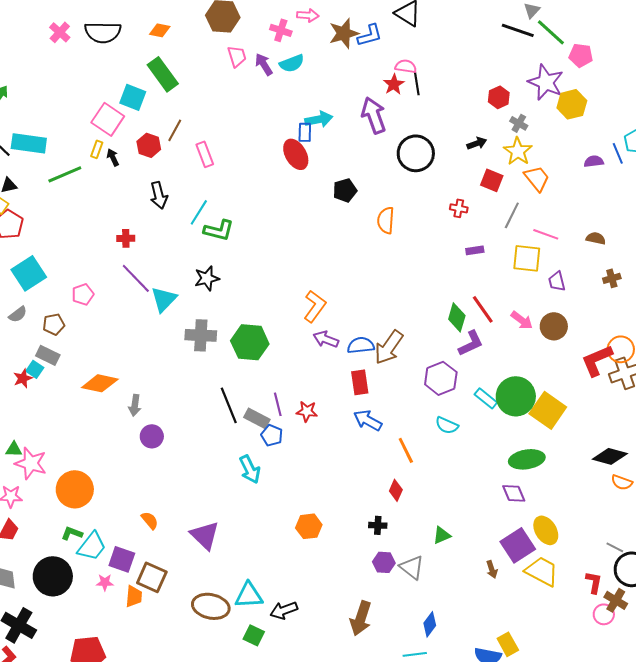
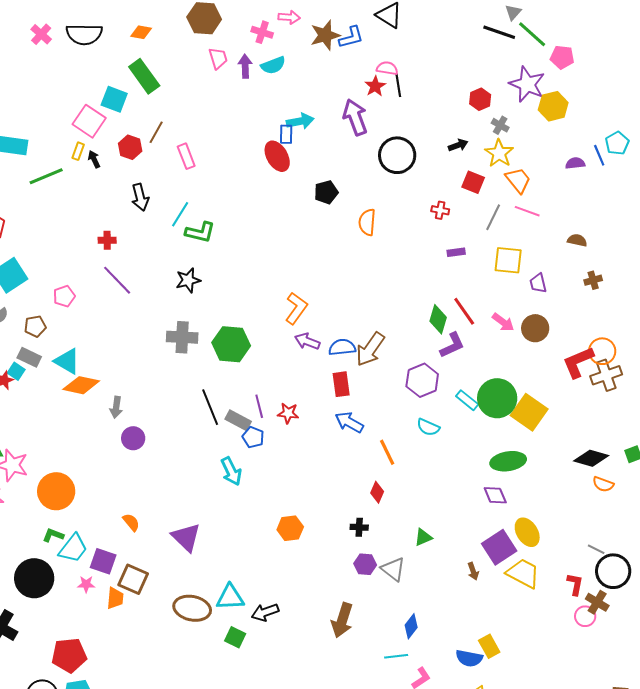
purple arrow: (264, 64) -> (245, 66), turned 30
pink line: (546, 234) -> (527, 211), moved
cyan triangle: (164, 299) -> (67, 361), moved, turned -44

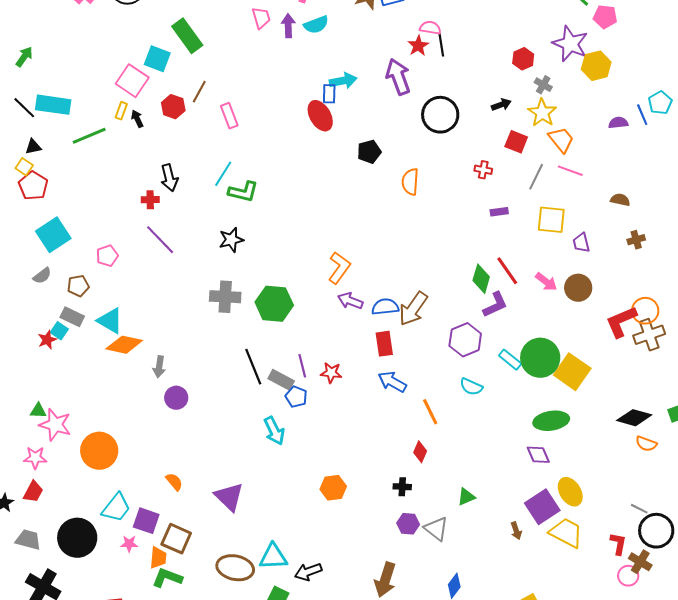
black arrow: (140, 197) -> (169, 178), moved
green L-shape: (53, 535) -> (167, 578), moved, size x1.4

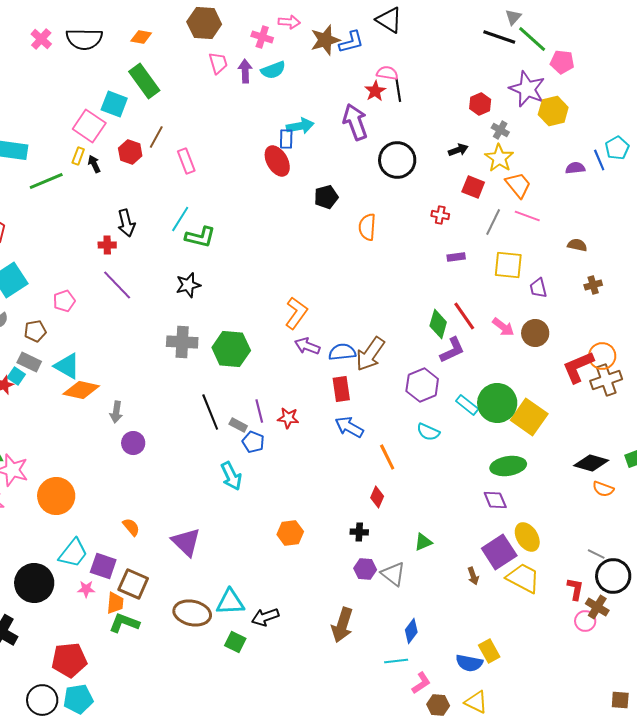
gray rectangle: (281, 380) -> (238, 425), size x0.7

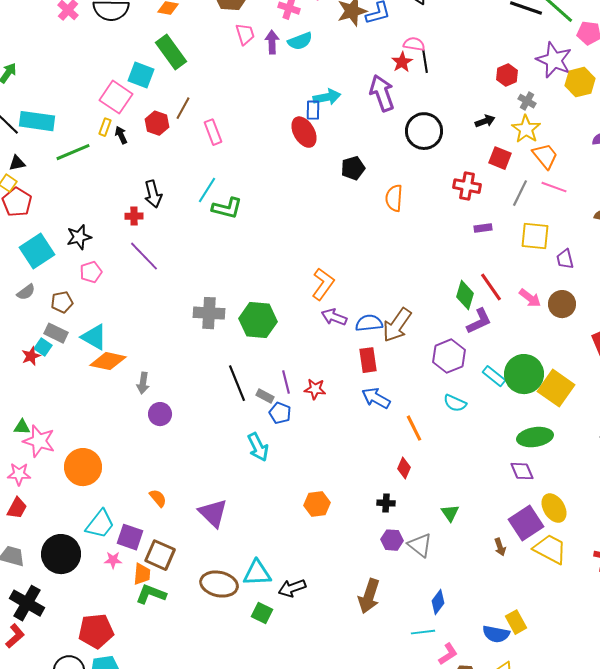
red cross: (440, 215) -> (467, 186), size x1.5
black star: (188, 285) -> (79, 237), moved
green triangle: (423, 542) -> (450, 513), turned -42

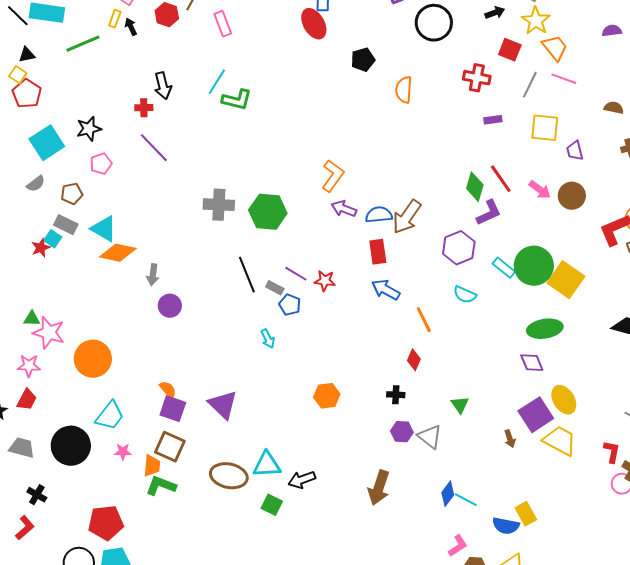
purple line: (286, 382) -> (296, 274), turned -45
cyan arrow: (258, 447) -> (268, 339), size x0.7
purple square: (130, 537) -> (173, 409), moved
black cross: (27, 603) -> (37, 495), size x0.6
cyan line: (423, 632) -> (466, 500), moved, turned 35

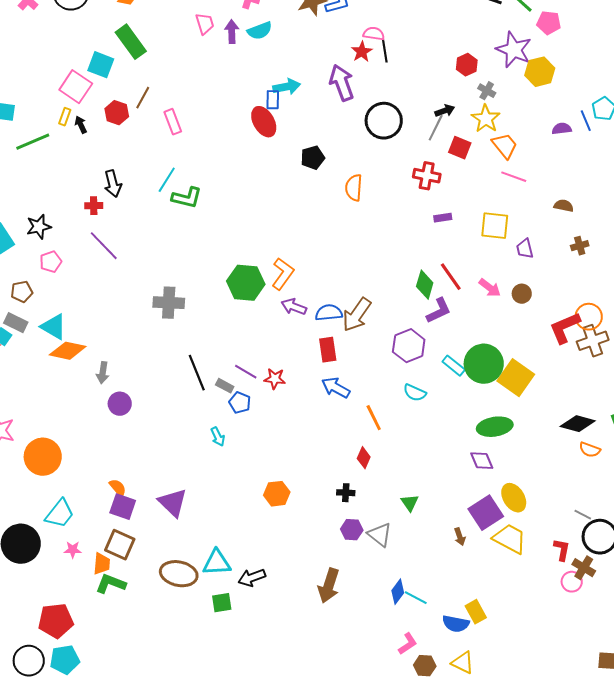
gray line: (530, 85) -> (436, 128), moved
brown circle: (572, 196) -> (522, 294), size x0.7
green hexagon: (268, 212) -> (246, 283), moved
green square: (272, 505) -> (222, 603), turned -35

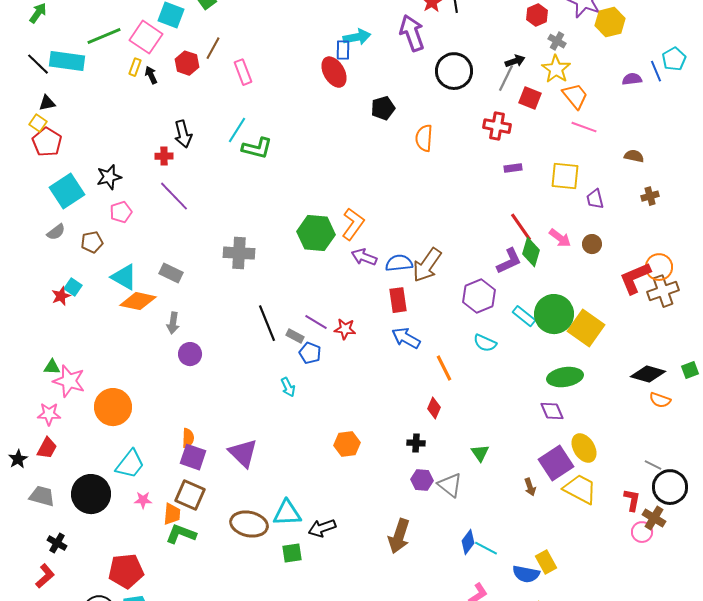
green line: (33, 142) -> (104, 36), moved
green diamond: (425, 285) -> (531, 252), moved
gray rectangle: (16, 323) -> (171, 273), moved
orange semicircle: (118, 488) -> (188, 438), turned 42

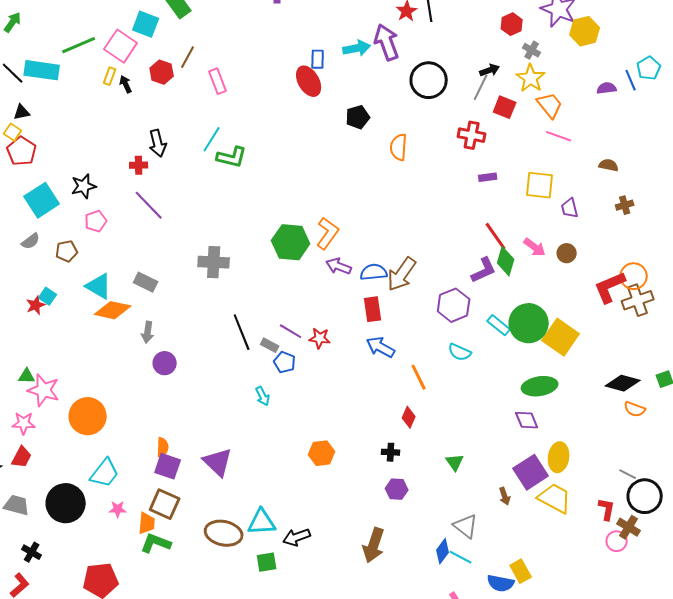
cyan arrow: (357, 37) -> (357, 48), moved
yellow ellipse: (584, 448) -> (559, 457), turned 40
gray triangle: (450, 485) -> (466, 526), moved

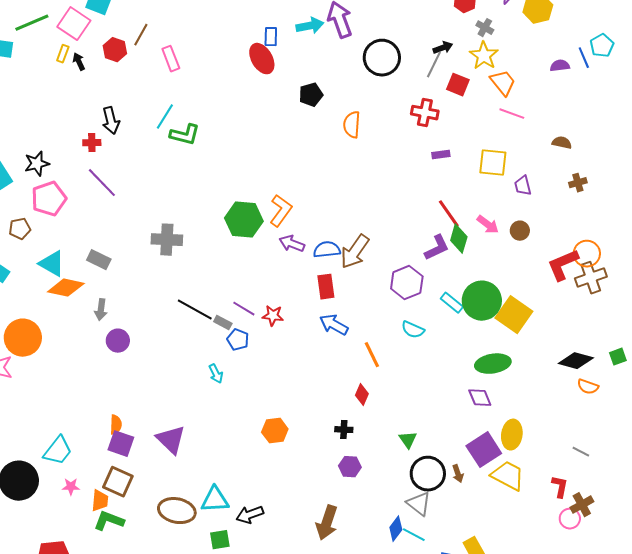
pink pentagon: (96, 221) -> (49, 199), size x1.6
black line: (242, 332) -> (195, 310), turned -39
orange circle: (88, 416) -> (23, 338), moved
black circle: (645, 496) -> (428, 474), moved
brown cross: (629, 527) -> (582, 505), turned 30

